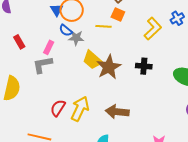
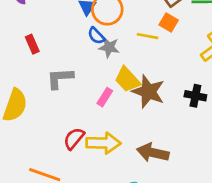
pink rectangle: (49, 47) -> (105, 97), moved
brown star: (109, 67) -> (148, 92), turned -30
yellow arrow: (80, 109) -> (103, 143), turned 60

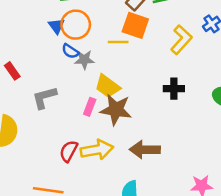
orange square: (169, 22) -> (135, 25), size x1.5
brown star: (148, 92) -> (116, 110), moved

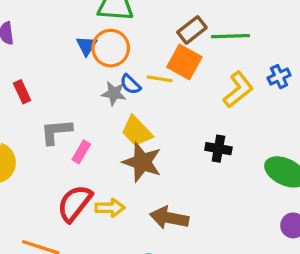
blue semicircle: (70, 51) -> (130, 84), moved
pink rectangle: (90, 107) -> (81, 152), moved
yellow arrow: (97, 150) -> (110, 208), size x0.7
red semicircle: (69, 151) -> (75, 203), size x1.4

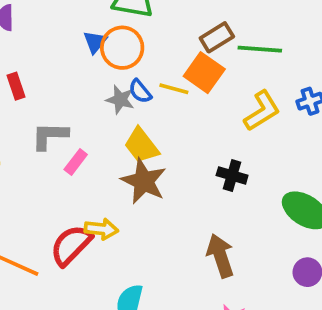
red semicircle: (75, 203) -> (71, 245), moved
brown arrow: (169, 218) -> (220, 256), moved, turned 54

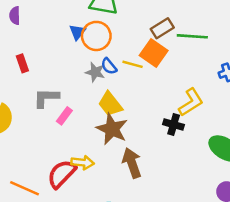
yellow L-shape: (262, 111) -> (191, 102), moved
brown arrow: (220, 256) -> (132, 163), moved

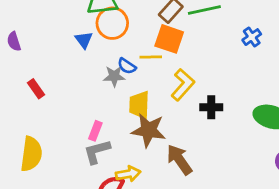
orange circle: (96, 36) -> (112, 23), moved
gray L-shape: (46, 98) -> (97, 152), moved
yellow L-shape: (191, 102) -> (183, 85), moved
yellow trapezoid: (110, 104) -> (139, 105), turned 56

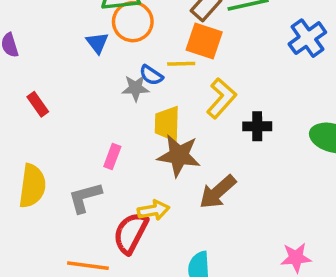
blue cross: (252, 37) -> (307, 38), size x1.5
gray L-shape: (97, 152) -> (85, 197), moved
brown arrow: (179, 160) -> (218, 192), turned -96

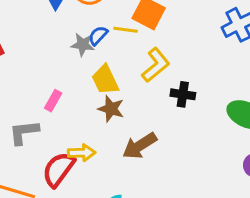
blue semicircle: (151, 75) -> (98, 36), turned 90
yellow trapezoid: (167, 124) -> (105, 80), turned -36
brown star: (179, 155) -> (111, 109), size x0.7

